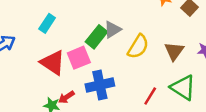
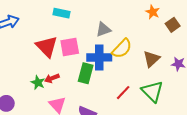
cyan rectangle: (47, 23) -> (62, 13), moved, turned 56
green rectangle: (97, 37) -> (86, 73), moved, turned -36
blue cross: (100, 85) -> (99, 57), moved

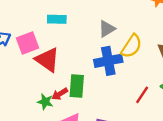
pink square: (70, 47) -> (28, 43), moved
green rectangle: (86, 73) -> (77, 86), moved

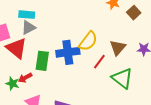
gray triangle: (107, 29) -> (28, 28), moved
green rectangle: (77, 86) -> (42, 61), moved
red line: (142, 95) -> (99, 62), moved

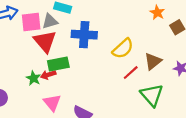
gray triangle: (28, 28) -> (50, 21), moved
blue cross: (68, 52) -> (84, 35), moved
green rectangle: (42, 61) -> (58, 64), moved, turned 60

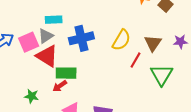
green rectangle: (58, 64) -> (66, 73), turned 30
green star: (33, 78) -> (32, 96), moved
green triangle: (152, 95) -> (162, 75), turned 30

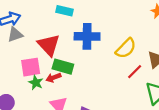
gray triangle: (46, 36) -> (15, 35), moved
pink square: (29, 42) -> (31, 67), moved
green star: (32, 96) -> (36, 83), moved

